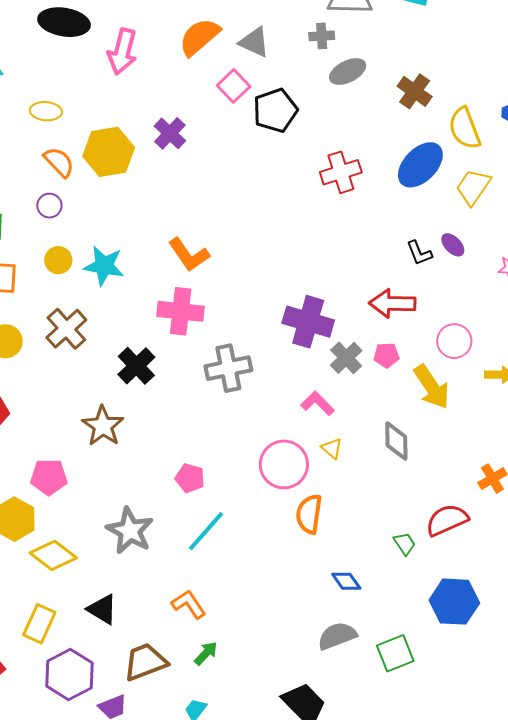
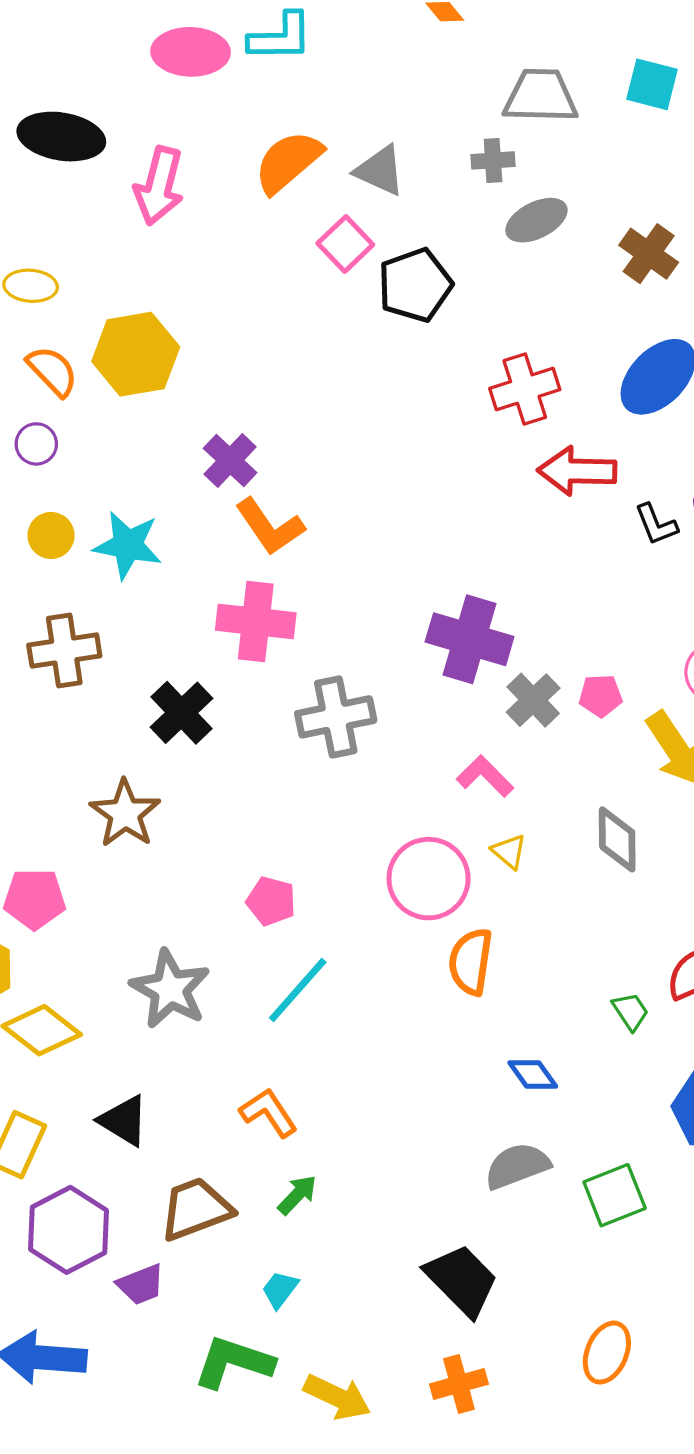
purple cross: (170, 133) -> (230, 460), moved
red arrow: (392, 303) -> (577, 471), moved
brown cross: (66, 329) -> (64, 650), turned 33

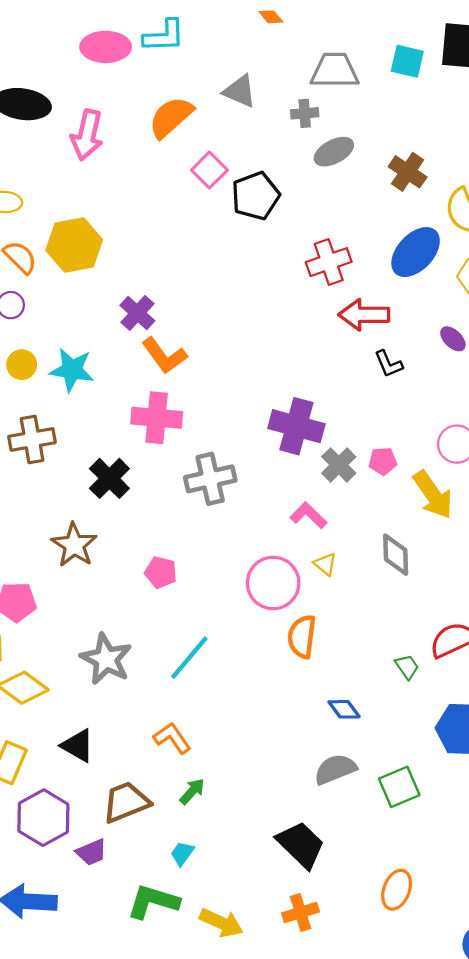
gray triangle: (380, 171) -> (240, 91), moved
black L-shape: (656, 524) -> (388, 364), moved
pink pentagon: (271, 901) -> (161, 572), moved

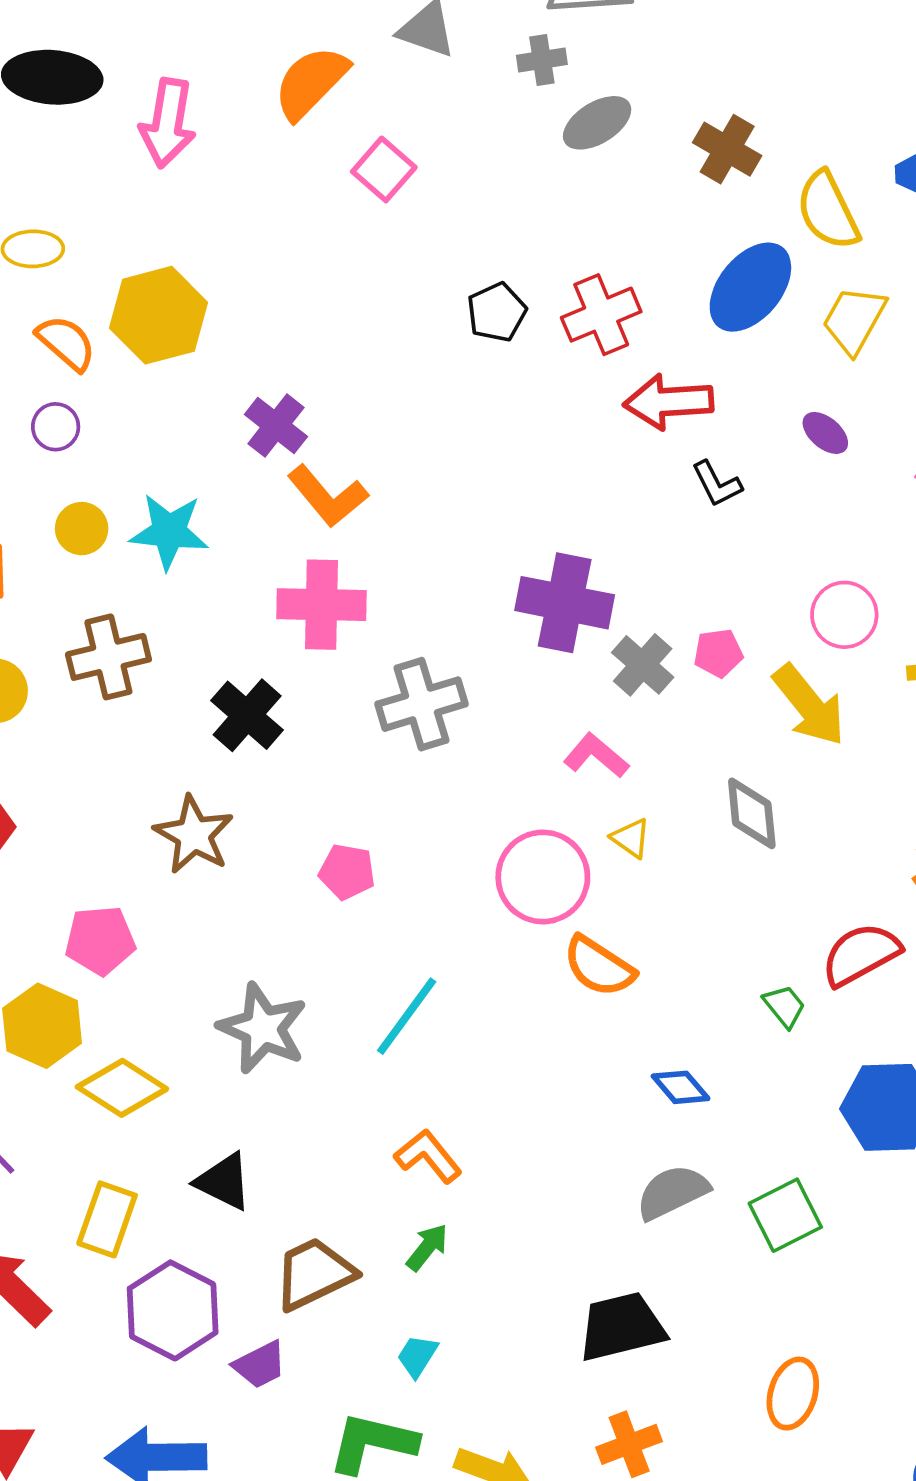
black pentagon: (256, 196) -> (497, 312), moved, size x0.7
orange semicircle: (302, 637) -> (599, 966), turned -60
orange L-shape: (172, 738) -> (428, 1156), moved
black trapezoid: (301, 845) -> (622, 1327), turned -54

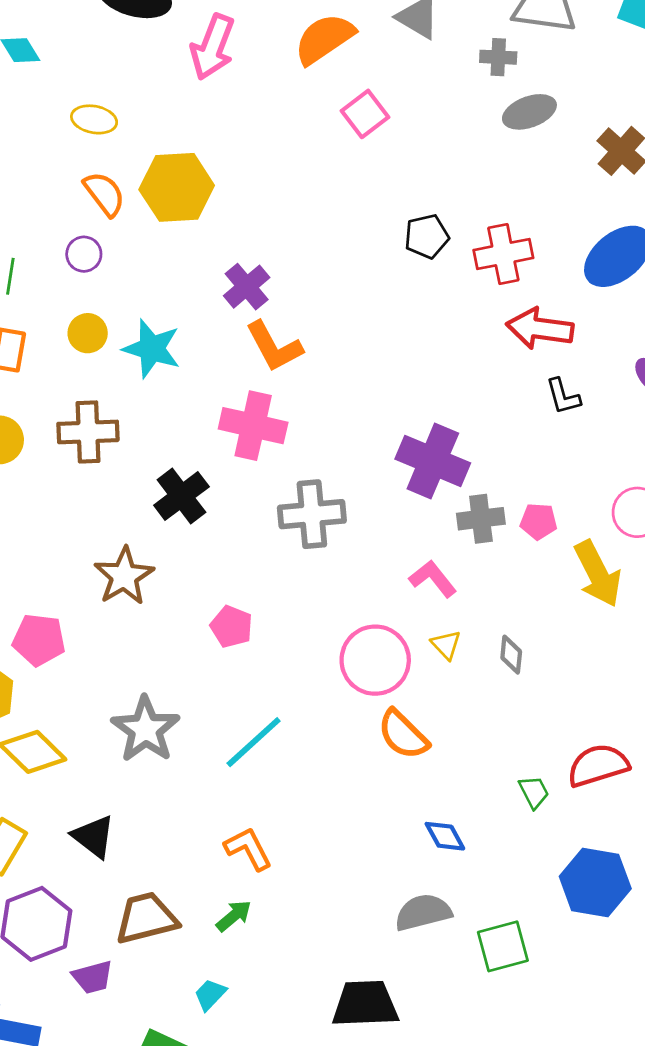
gray cross: (643, 665) -> (481, 519), turned 30
gray diamond: (752, 813) -> (511, 655), moved, size x0.7

